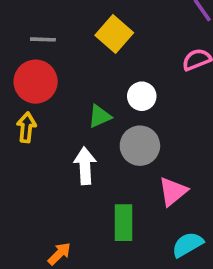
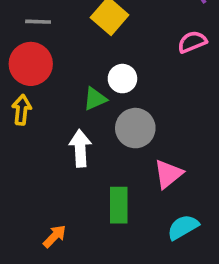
white circle: (142, 96) -> (122, 79), moved

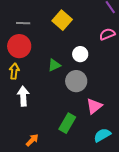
white circle: (122, 79) -> (80, 54), moved
white arrow: (80, 148) -> (23, 96), moved
green rectangle: (119, 205) -> (67, 123), turned 30

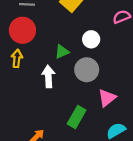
white arrow: (23, 96) -> (48, 76), moved

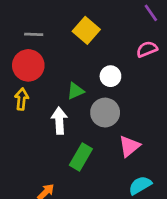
green rectangle: (77, 117) -> (81, 157), moved

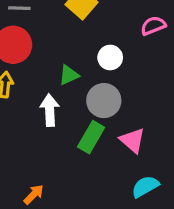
pink triangle: (129, 146) -> (132, 140), turned -40
green rectangle: (81, 157) -> (91, 137), moved

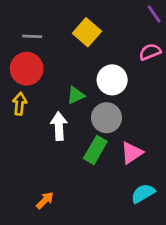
white circle: (110, 58) -> (112, 80), size x1.4
pink triangle: (132, 140) -> (132, 153), turned 45

